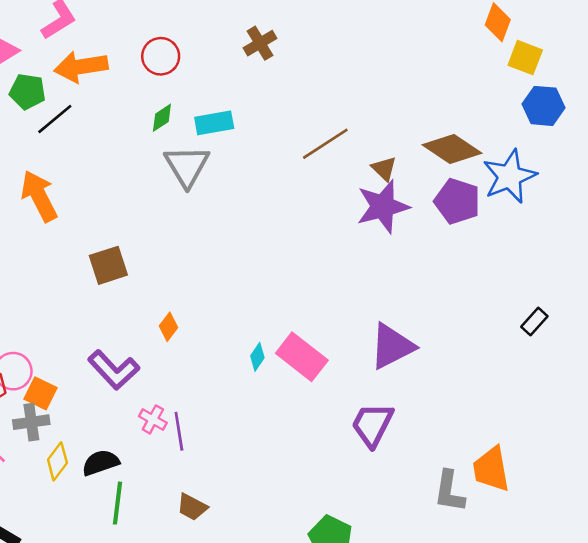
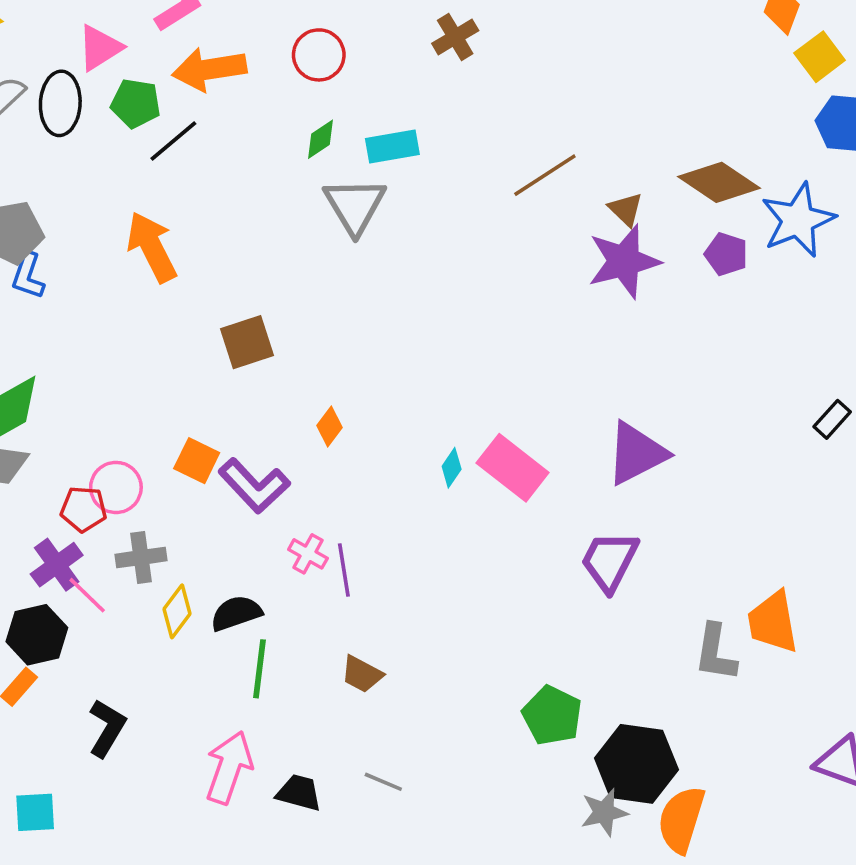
yellow square: (525, 58) -> (820, 57), turned 32
purple pentagon: (457, 201) -> (726, 254), size x0.7
orange square: (40, 393) -> (197, 461), moved

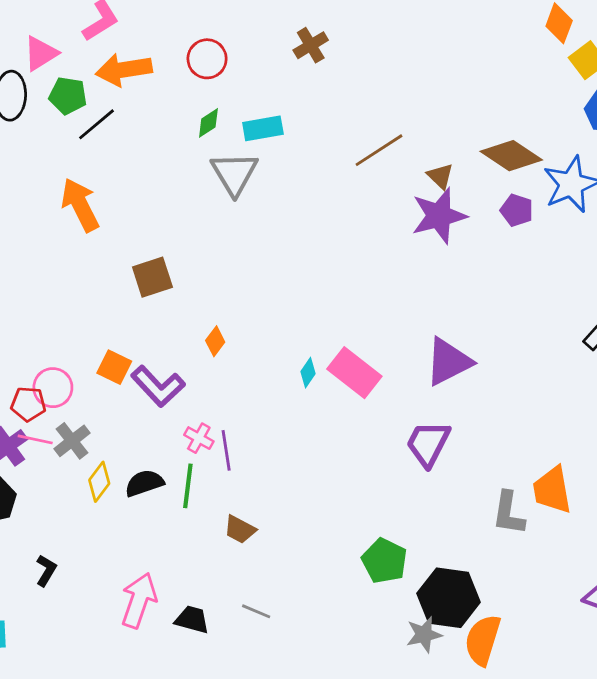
gray cross: (141, 557) -> (72, 441), turned -30
pink line: (87, 595) -> (35, 439), moved, turned -32
green line: (260, 669) -> (188, 486), moved
black L-shape: (107, 728) -> (46, 570), size x0.7

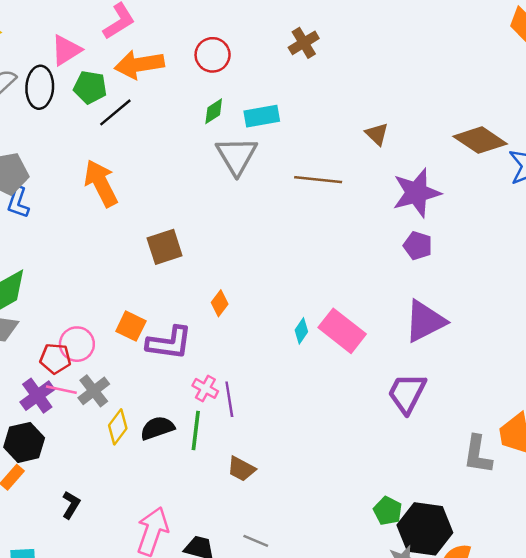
brown line: (379, 150) -> (318, 180), moved, turned 39
brown triangle: (440, 176) -> (377, 134), moved
purple pentagon: (517, 210) -> (418, 246), moved
purple L-shape: (158, 386) -> (169, 343), turned -39
green pentagon: (384, 561) -> (388, 511), moved, size x0.7

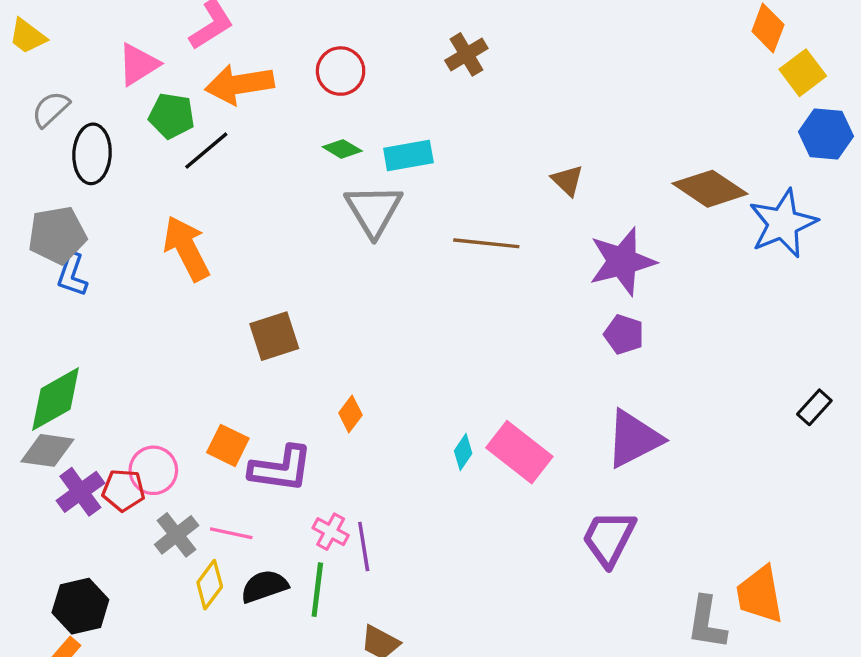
black ellipse: (40, 87) -> (92, 154), moved
green diamond: (214, 111) -> (342, 149), turned 64
pink line: (61, 390) -> (231, 533), moved
purple cross: (37, 396) -> (80, 492), moved

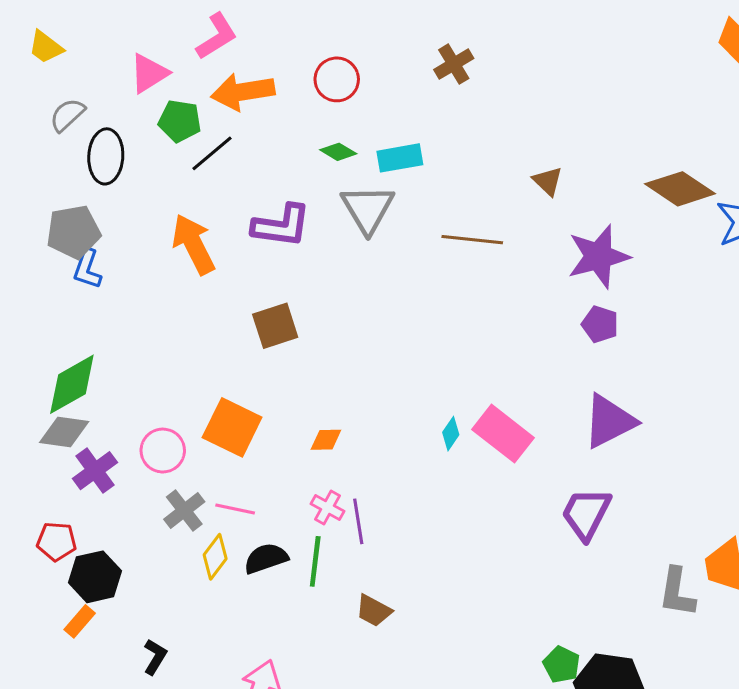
orange diamond: (350, 414) -> (326, 440), moved, turned 52
orange square: (228, 445) -> (232, 427), size x1.5
purple L-shape: (281, 469) -> (281, 226), moved
red pentagon: (124, 490) -> (57, 541), moved

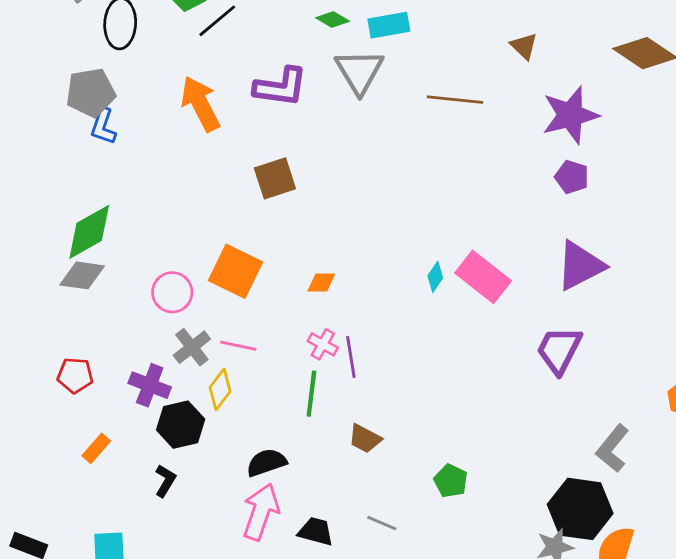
purple cross: (95, 471) -> (150, 385), moved, turned -33
black semicircle: (266, 558) -> (266, 463), moved
black hexagon: (95, 577) -> (181, 425), moved
gray L-shape: (677, 592) -> (613, 448), moved, turned 30
green pentagon: (562, 665) -> (451, 481), moved

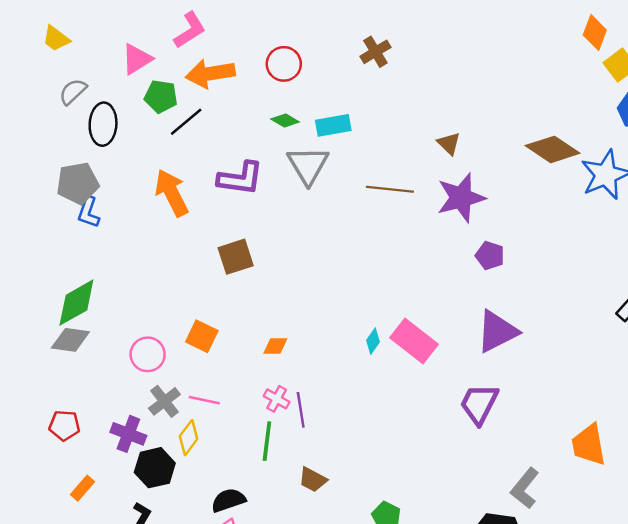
purple star: (570, 115) -> (461, 198), moved
orange square: (236, 271) -> (202, 336), size x0.7

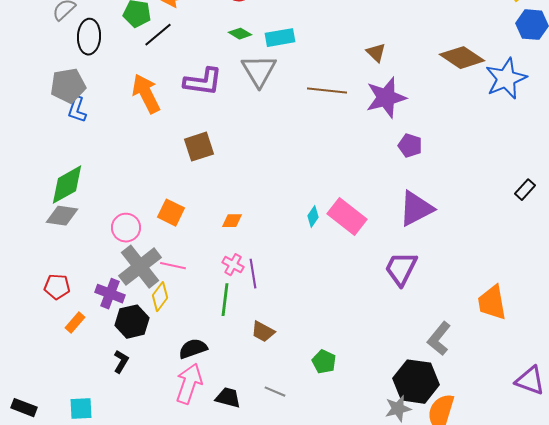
gray cross: (164, 401) -> (140, 267), size x1.6
orange rectangle: (83, 488) -> (75, 323), moved

